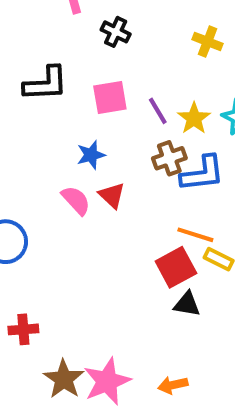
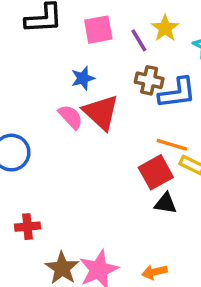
yellow star: (194, 118) -> (165, 28), moved
brown cross: (169, 158) -> (149, 80), turned 32
red triangle: (112, 195) -> (101, 112), size x1.6

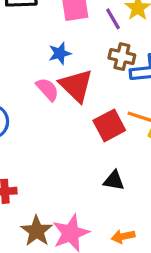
red square: (156, 172) -> (109, 125), moved
black triangle: (166, 203) -> (114, 181), moved

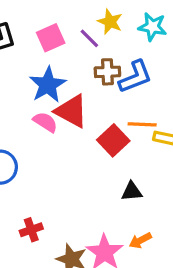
blue star: (60, 53) -> (48, 85), size x1.6
orange arrow: (123, 236) -> (140, 240), moved

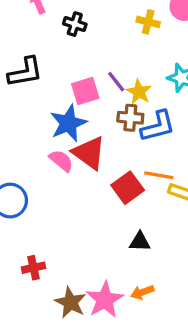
yellow star: (110, 22) -> (139, 92), moved
pink square: (51, 38) -> (85, 91), moved

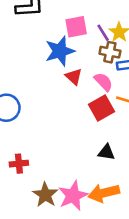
purple line: (116, 82) -> (103, 33), moved
red triangle: (89, 153) -> (74, 77), size x0.6
pink semicircle: (61, 161) -> (103, 82), moved
orange arrow: (142, 292) -> (104, 193), size x1.6

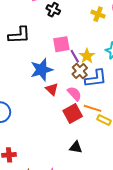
pink square: (76, 27) -> (61, 44), moved
brown cross: (110, 52) -> (80, 71), turned 35

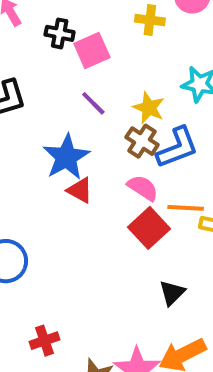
pink square: (61, 44) -> (92, 50), moved
purple line: (75, 56) -> (93, 103), moved
red triangle: (52, 89) -> (80, 190), moved
black triangle: (76, 147) -> (172, 293), turned -40

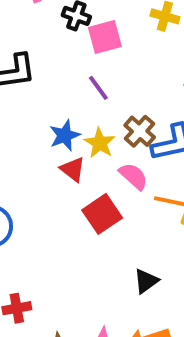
yellow star: (149, 108) -> (100, 143), moved
blue star: (66, 157) -> (65, 135), size x0.7
red square: (149, 228) -> (102, 214), moved

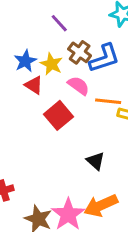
purple line: (98, 88) -> (59, 23), moved
black triangle: (146, 281) -> (96, 161), turned -36

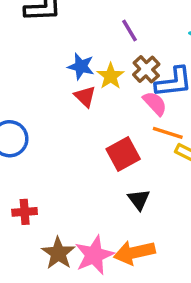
blue star: (25, 61) -> (81, 66), turned 30
pink semicircle: (78, 86) -> (155, 103), moved
red square: (58, 115) -> (123, 154), moved

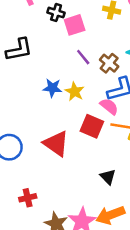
brown cross: (146, 69) -> (109, 63), moved
red triangle: (85, 96) -> (56, 143), moved, size x1.6
red square: (123, 154) -> (92, 126), moved, turned -30

